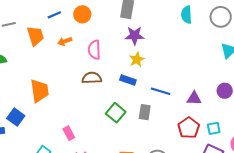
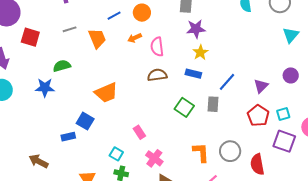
orange arrow: (65, 41) -> (135, 38), moved
orange trapezoid: (39, 91) -> (106, 93), turned 80
blue line: (161, 91) -> (227, 82), turned -60
purple triangle: (194, 98) -> (261, 86), turned -42

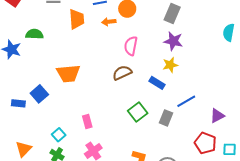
orange arrow: (135, 38) -> (109, 22), moved
brown semicircle: (157, 75) -> (122, 73), turned -36
red pentagon: (258, 116) -> (205, 143), turned -30

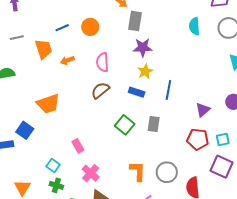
orange arrow: (109, 22) -> (67, 60), moved
blue line: (186, 101) -> (168, 90), moved, turned -36

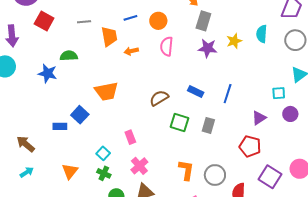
pink semicircle: (103, 62) -> (167, 46), moved
yellow star: (145, 71) -> (234, 41), moved
brown semicircle: (100, 90) -> (159, 98), moved
green square: (125, 125) -> (179, 122), turned -30
cyan square: (223, 140) -> (279, 93), moved

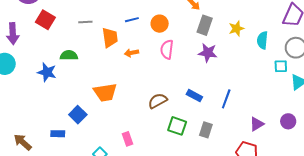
yellow star: (234, 41) -> (236, 28), moved
cyan square: (279, 93) -> (281, 66), moved
blue rectangle: (60, 126) -> (58, 134), moved

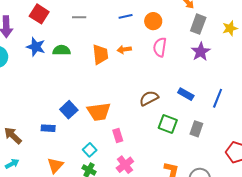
orange trapezoid: (110, 38) -> (100, 54), moved
purple star: (208, 53) -> (201, 52), turned 30
blue star: (47, 72) -> (36, 47), moved
orange trapezoid: (105, 92) -> (99, 112), moved

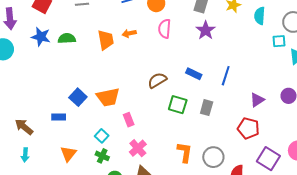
cyan arrow: (12, 164) -> (25, 155), turned 128

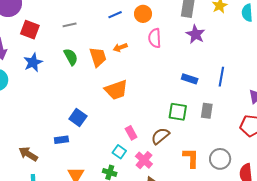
blue star: (41, 37) -> (33, 62), turned -30
green semicircle: (67, 38) -> (71, 57), moved, turned 72
brown semicircle: (157, 80) -> (160, 136), moved
orange trapezoid: (108, 97) -> (116, 90), moved
cyan square: (102, 136) -> (119, 152), moved

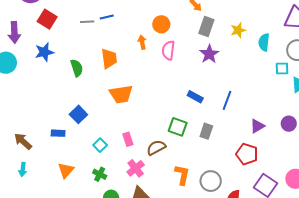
blue line: (115, 15) -> (107, 17), moved
orange arrow: (120, 47) -> (142, 42), moved, turned 88
green semicircle: (71, 57) -> (77, 68), moved
cyan square: (119, 152) -> (100, 145), moved

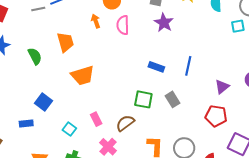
gray rectangle: (206, 131) -> (172, 99), turned -42

